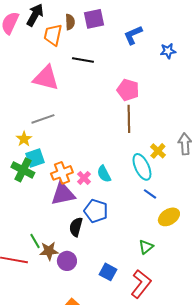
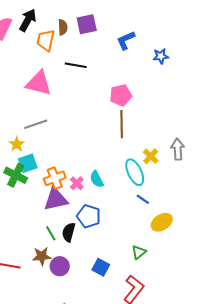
pink pentagon: (128, 90) -> (121, 95), turned -30
green line: (35, 241) -> (51, 233), moved
blue square: (108, 272) -> (101, 267), moved

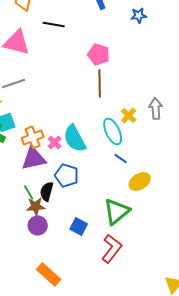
pink pentagon: (121, 95) -> (99, 54), turned 30
cyan semicircle: (97, 179) -> (75, 138), size x1.6
green triangle: (139, 252) -> (117, 211), size x1.8
brown star: (42, 256) -> (36, 206), moved

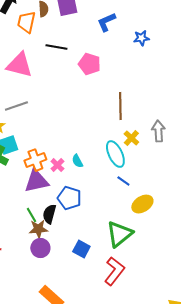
pink pentagon: (99, 54) -> (89, 64), moved
brown line: (100, 83) -> (120, 106), moved
cyan semicircle: (75, 138) -> (77, 161), size x0.5

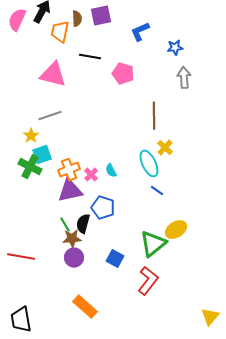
gray arrow: (158, 131) -> (184, 78), moved
yellow ellipse: (142, 204) -> (176, 230), moved

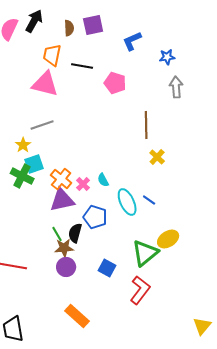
orange trapezoid: (60, 32) -> (52, 55), moved
cyan ellipse: (149, 164) -> (127, 202), moved
orange cross: (69, 170) -> (61, 179), turned -30

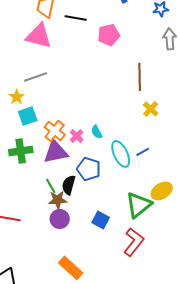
pink pentagon: (115, 83) -> (109, 35), turned -30
green cross: (22, 176) -> (21, 151), moved, turned -35
blue line: (149, 200) -> (143, 152), turned -64

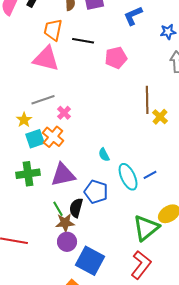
yellow cross: (151, 109) -> (160, 117), moved
orange cross: (55, 131) -> (53, 137), moved
pink cross: (77, 136) -> (64, 113), moved
blue square: (101, 220) -> (90, 261), moved, size x1.6

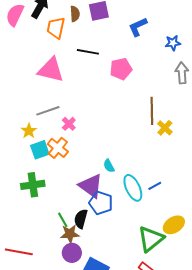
orange trapezoid: (53, 30) -> (56, 28), moved
purple triangle: (63, 175) -> (91, 186), moved, turned 48

